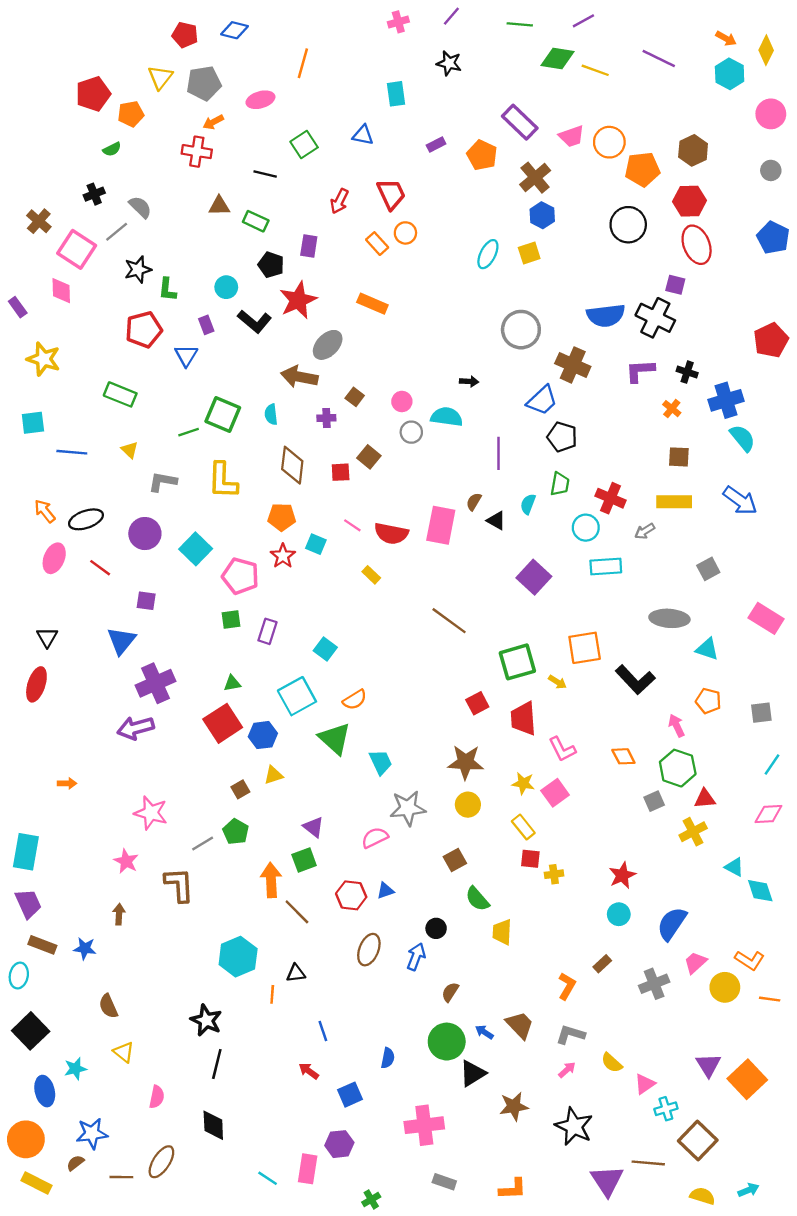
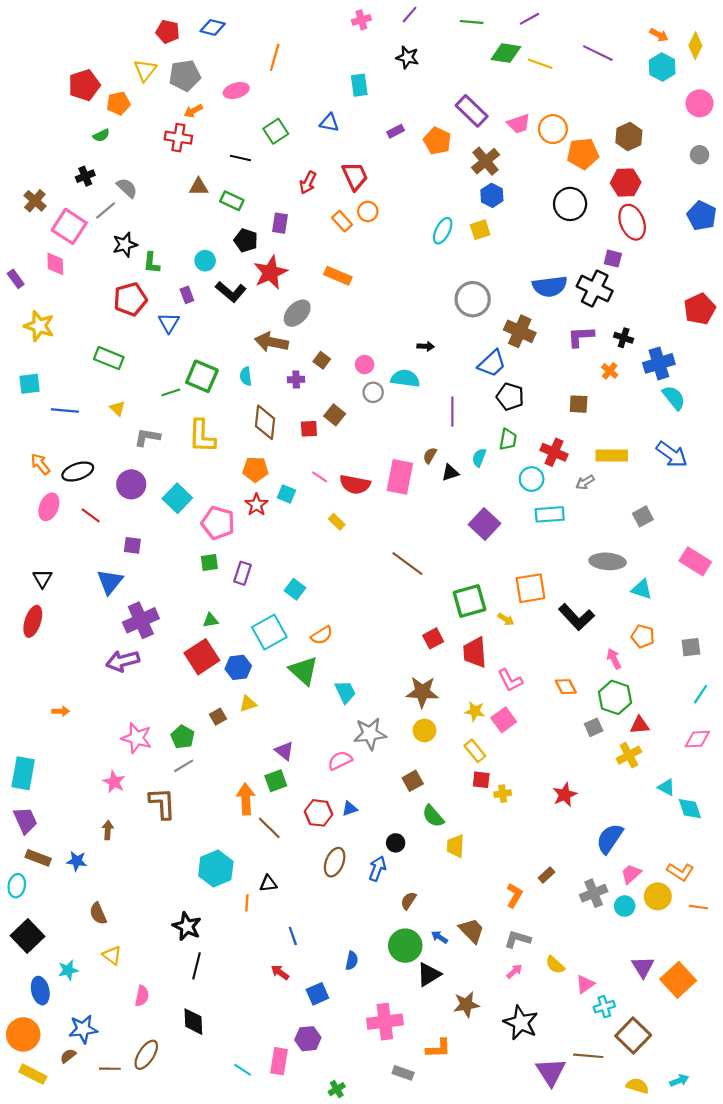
brown square: (679, 457) -> (579, 404), moved
black triangle: (496, 521) -> (450, 473), turned -48
green pentagon: (236, 832) -> (183, 737), moved
cyan circle: (619, 914) -> (625, 906), moved
orange L-shape: (513, 1189) -> (438, 1048), moved

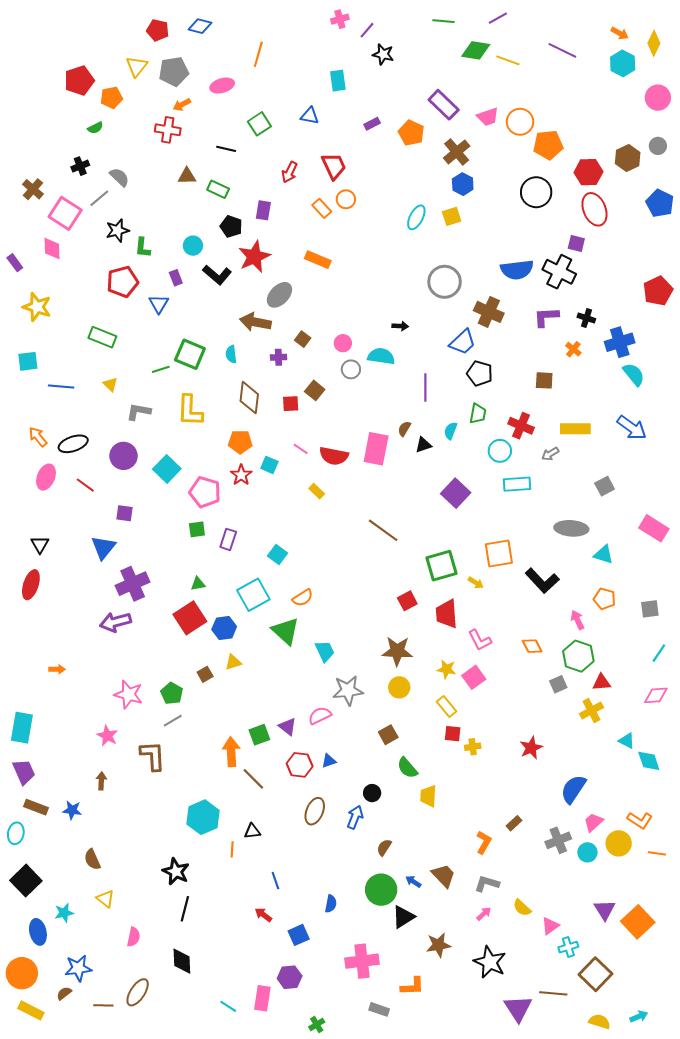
purple line: (410, 15) -> (367, 30), moved
brown hexagon: (629, 137) -> (628, 158), moved
purple triangle: (284, 751) -> (288, 727), moved

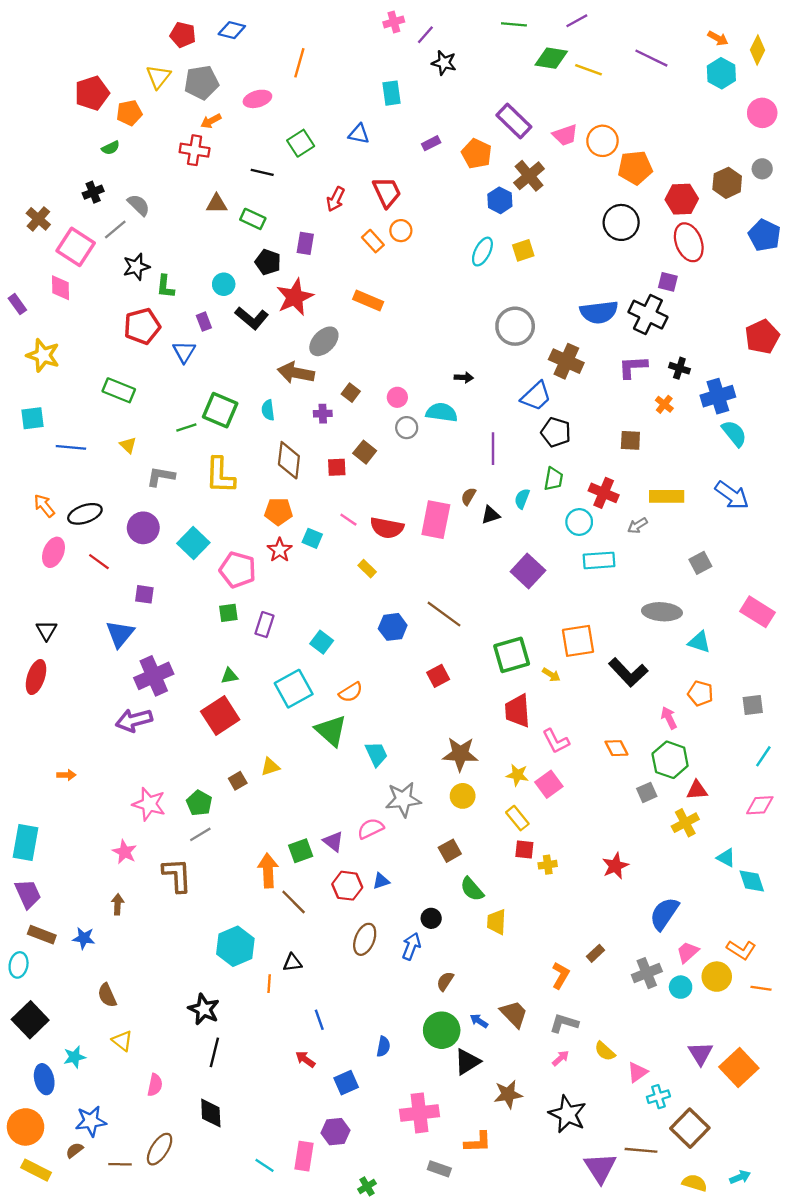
blue hexagon: (463, 184) -> (500, 200), moved
red square: (407, 601) -> (438, 676), moved
blue hexagon: (224, 628) -> (393, 627), moved

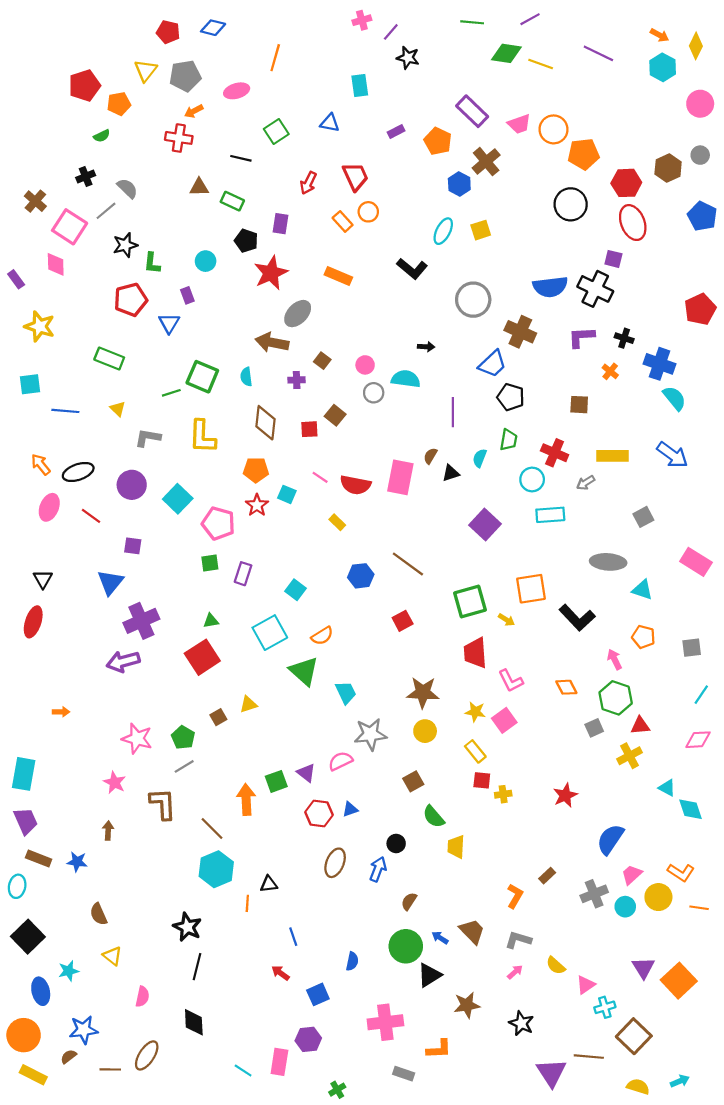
black L-shape: (252, 318) -> (412, 269), moved
blue cross: (718, 396) -> (659, 364), turned 36
brown line: (294, 902) -> (212, 829), moved
black star: (568, 1114) -> (521, 1023), size x0.7

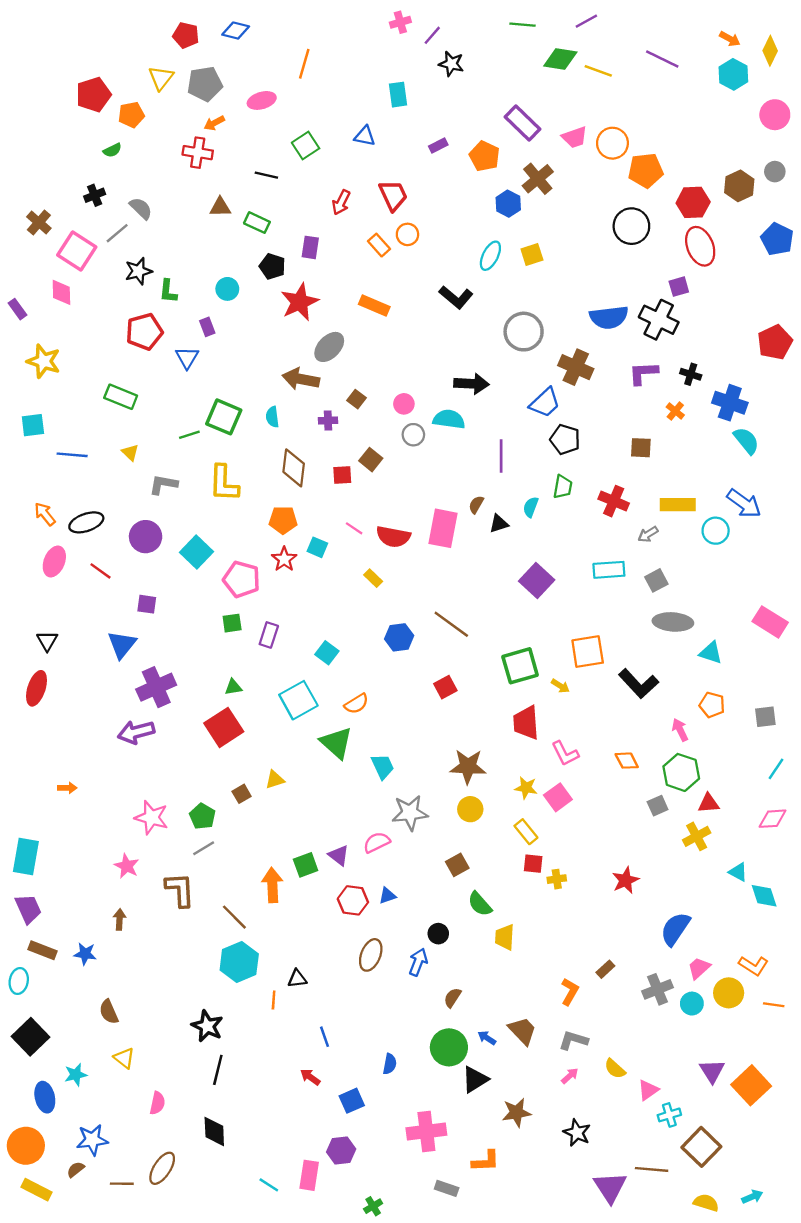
purple square: (613, 259) -> (679, 287), turned -30
black arrow: (426, 347) -> (471, 384), size x1.8
cyan circle: (532, 479) -> (716, 531), moved
gray square: (643, 517) -> (656, 580), moved

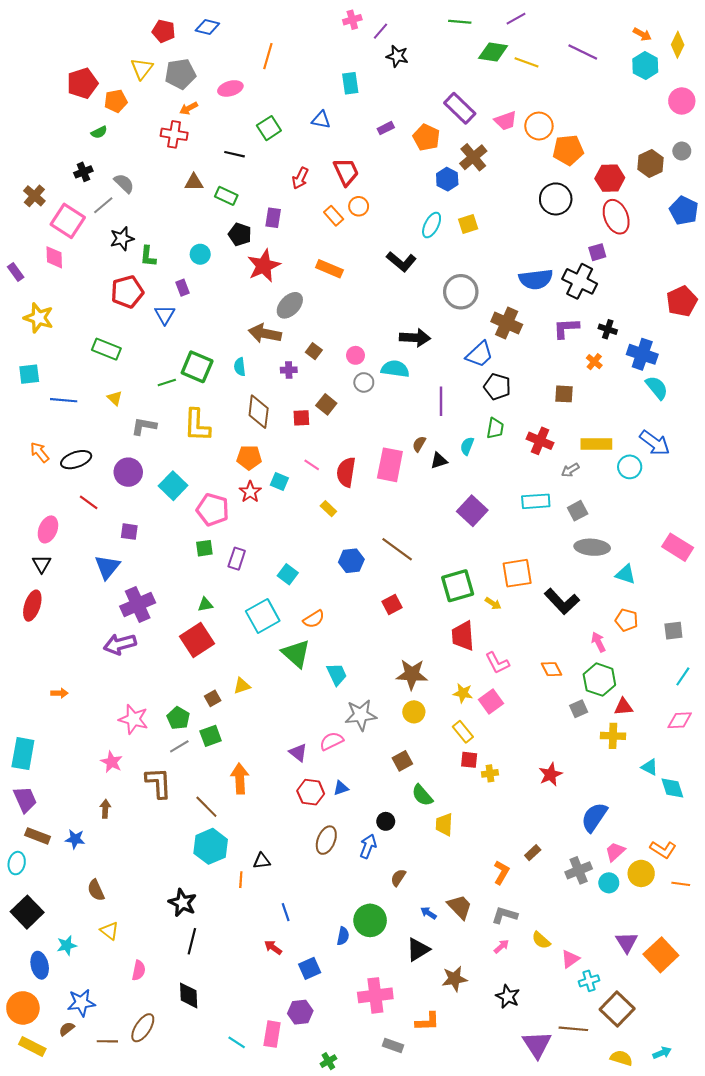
red semicircle: (393, 537) -> (346, 472), turned 88
pink ellipse: (54, 561) -> (48, 529), moved
yellow cross: (697, 836) -> (613, 736), turned 30
green square: (306, 865) -> (211, 736), moved
green circle: (449, 1047) -> (370, 920), moved

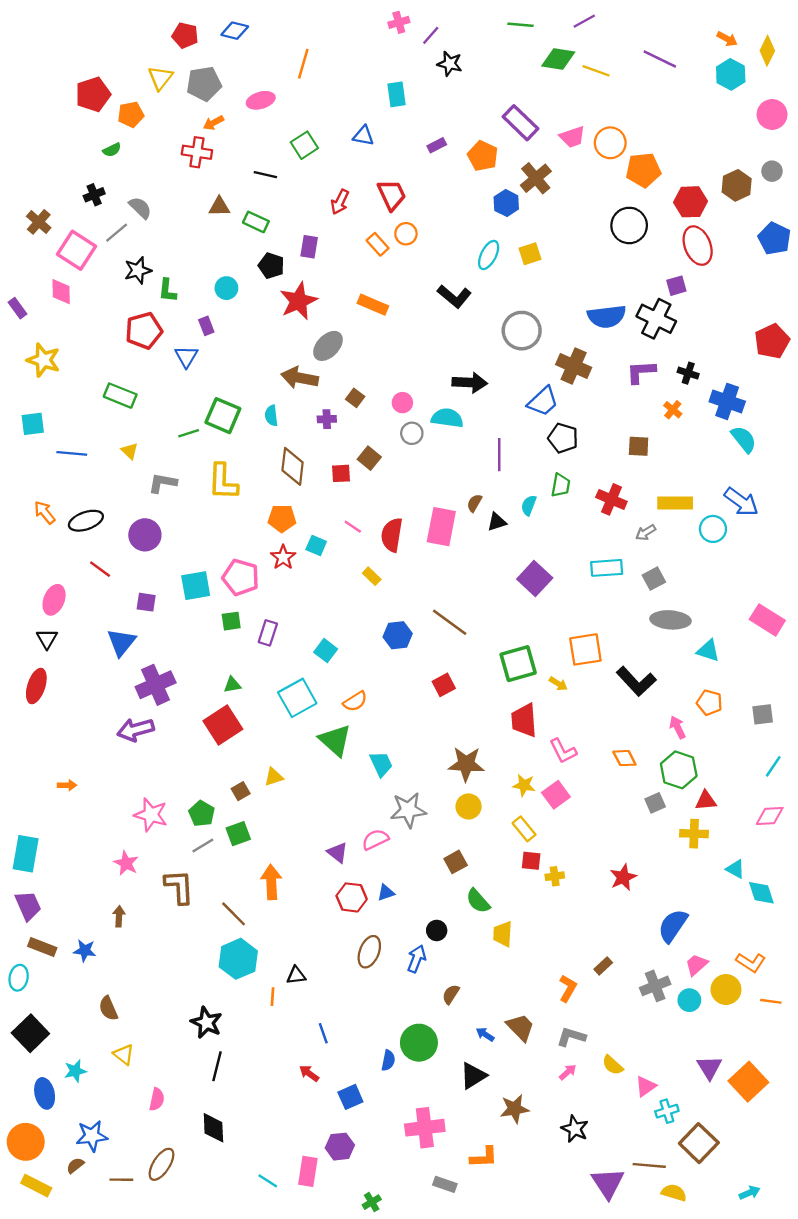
cyan square: (173, 486) -> (196, 586), moved, turned 36
yellow semicircle: (621, 1058) -> (674, 1193), moved

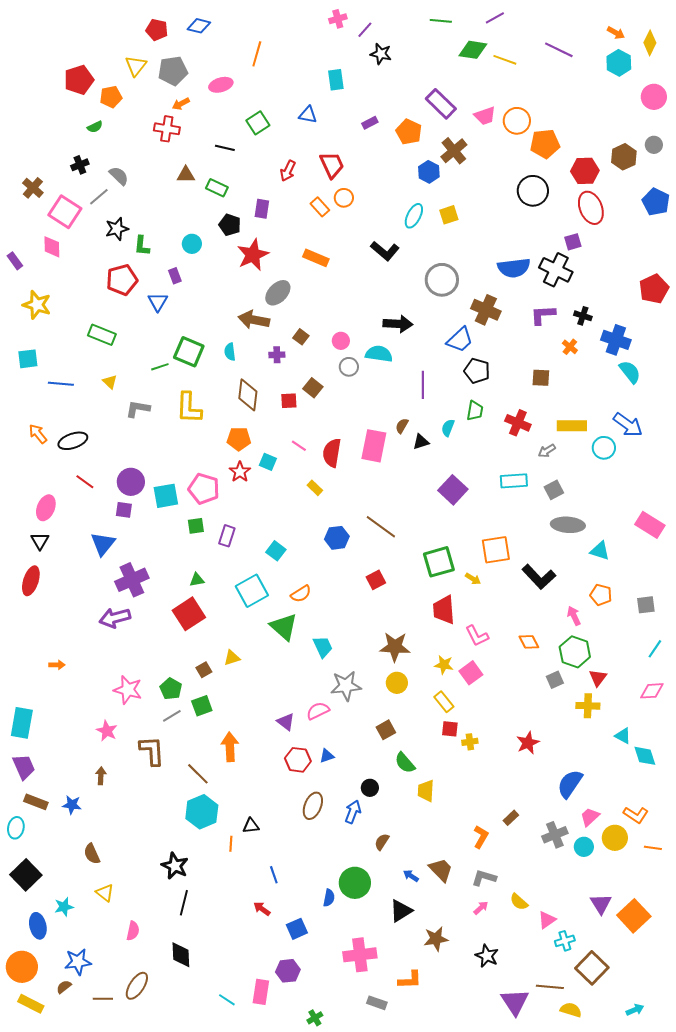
purple circle: (145, 535) -> (131, 482), moved
red triangle: (706, 801) -> (598, 678), turned -48

